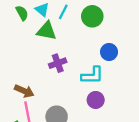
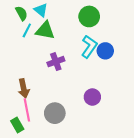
cyan line: (63, 12) -> (27, 30), moved
cyan L-shape: (92, 75) -> (89, 47), moved, turned -55
brown arrow: (24, 91) -> (24, 88), turned 54

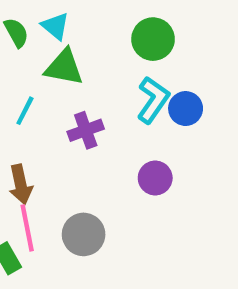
cyan line: (27, 30) -> (25, 111), moved
purple circle: (92, 97) -> (155, 178), moved

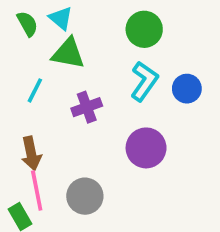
blue circle: (186, 109) -> (187, 89), moved
purple circle: (155, 178) -> (146, 148), size x1.4

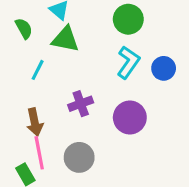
green semicircle: (27, 24) -> (24, 28), moved
purple cross: (87, 107) -> (81, 104), moved

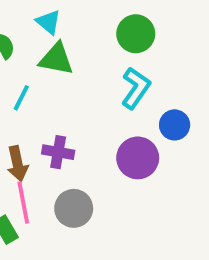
blue circle: (164, 68) -> (175, 125), moved
purple cross: (81, 104) -> (58, 152), moved, turned 30

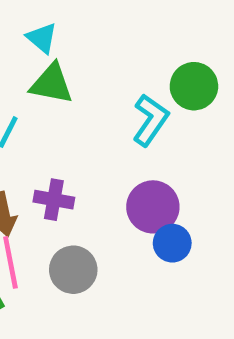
green circle: (136, 34) -> (194, 86), moved
blue circle: (175, 125) -> (172, 243), moved

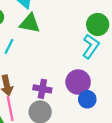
cyan L-shape: (150, 120) -> (91, 46), moved
purple cross: (54, 200) -> (42, 89), moved

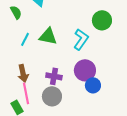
green triangle: (30, 23) -> (48, 36), moved
cyan L-shape: (91, 46) -> (81, 39), moved

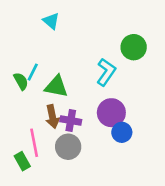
green semicircle: (16, 12) -> (21, 81), moved
green triangle: (48, 36) -> (56, 86), moved
brown arrow: (23, 73) -> (52, 117), moved

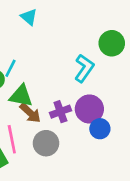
green triangle: (56, 86) -> (21, 96), moved
brown arrow: (52, 117) -> (30, 113), turned -35
purple cross: (71, 121) -> (60, 112), moved, turned -30

